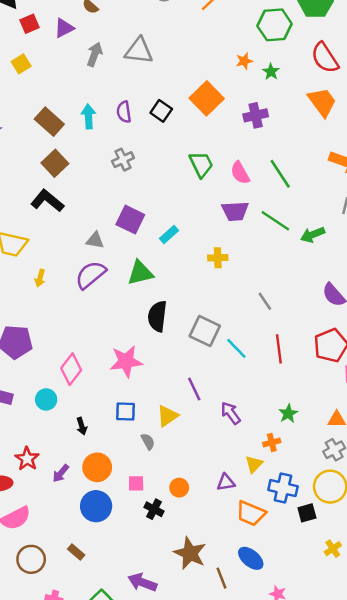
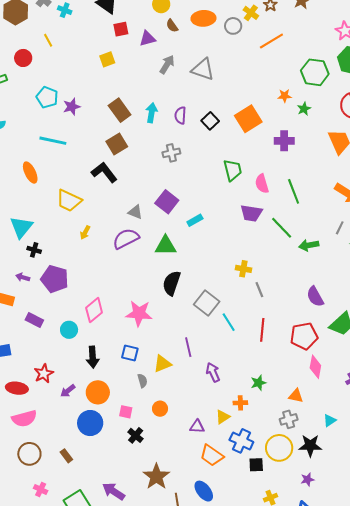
yellow cross: (218, 258) -> (243, 269), moved
black arrow: (82, 426) -> (93, 357), size x1.5
orange circle: (179, 488) -> (160, 409), moved

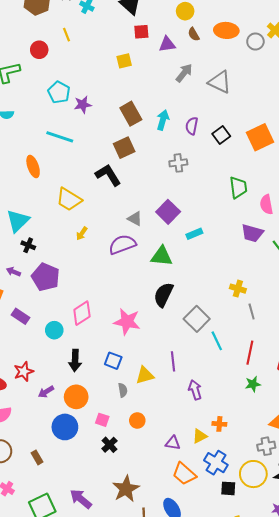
green star: (258, 383) -> (253, 384), moved

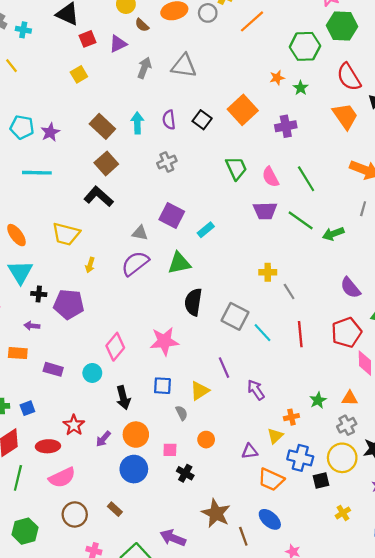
orange ellipse: (33, 166) -> (16, 235), moved
purple pentagon: (46, 277) -> (69, 304), moved
green star: (253, 384) -> (318, 400), moved

